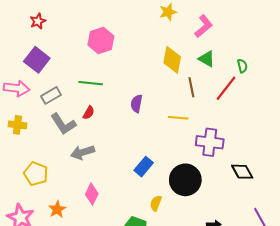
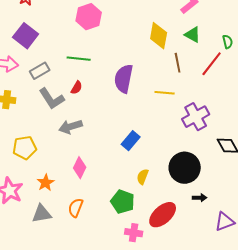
purple semicircle: (136, 104) -> (124, 79), size x1.6
purple cross: (210, 142) -> (196, 117), turned -36
yellow pentagon: (36, 174) -> (25, 148), turned -30
black circle: (185, 180) -> (185, 168), moved

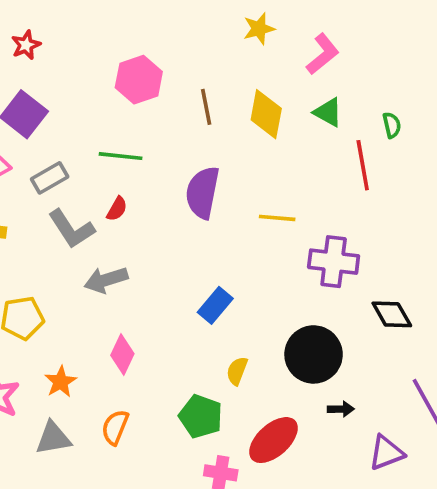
brown line: (178, 63) -> (206, 107), moved
red line: (212, 64) -> (363, 165), turned -48
purple cross: (196, 117) -> (334, 262), turned 36

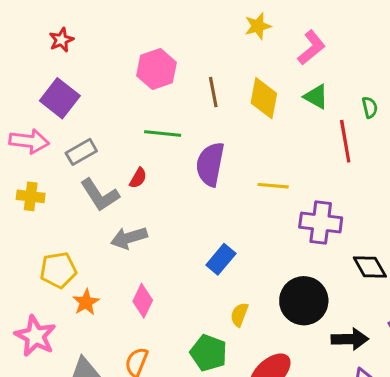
green line: (121, 156) -> (163, 133), moved
orange star: (61, 382) -> (86, 302), moved
black arrow: (341, 409) -> (350, 339), moved, size x1.6

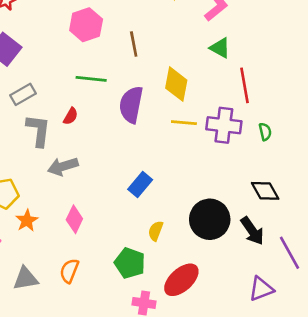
yellow diamond: (264, 98) -> (176, 84), moved
green semicircle: (370, 107) -> (265, 132), moved
gray L-shape: (100, 195) -> (38, 130), turned -140
purple cross: (321, 222) -> (224, 125), moved
black arrow: (350, 339) -> (252, 231), moved, turned 56

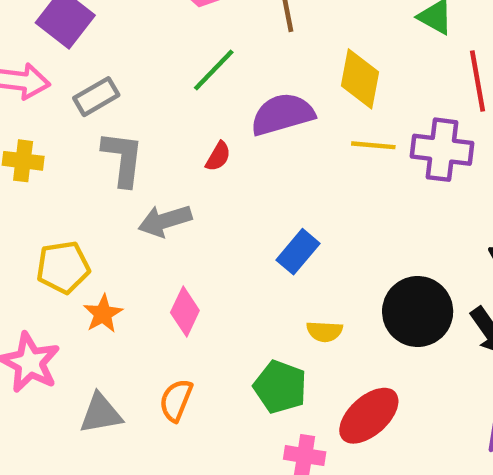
green line: (91, 79) -> (214, 70), turned -52
purple semicircle: (131, 105) -> (282, 114), turned 63
red semicircle: (71, 116) -> (218, 156), moved
yellow semicircle: (156, 231) -> (325, 331), turned -108

